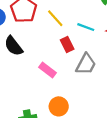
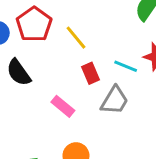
cyan line: (86, 27) -> (126, 66), moved

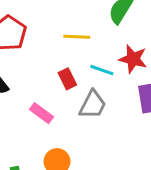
yellow line: (76, 38) -> (77, 37), moved, turned -45

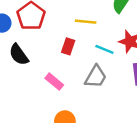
red rectangle: (67, 79) -> (68, 46), moved, turned 42

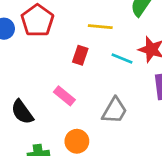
black semicircle: (19, 55) -> (22, 112), moved
gray trapezoid: (96, 77) -> (115, 110), moved

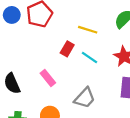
cyan line: (122, 59) -> (90, 58), moved

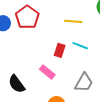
red rectangle: (67, 49) -> (60, 50), moved

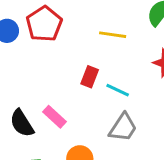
cyan line: (80, 46) -> (118, 90), moved
pink rectangle: (47, 72) -> (55, 117), moved

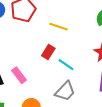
yellow line: (113, 35) -> (59, 27), moved

